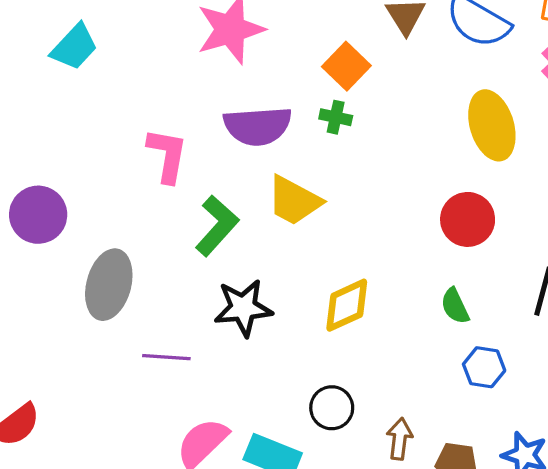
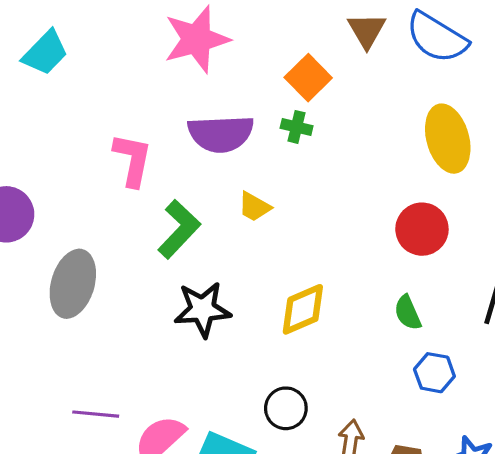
yellow trapezoid: (294, 201) -> (254, 207), size x0.6
purple line: (166, 357) -> (96, 414), moved

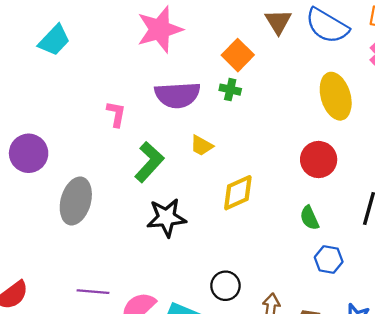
pink L-shape: (133, 160) -> (116, 114), size x0.7
yellow diamond: (303, 309) -> (238, 193), moved

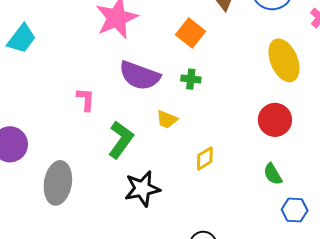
green cross: (230, 90) -> (191, 79), moved
purple semicircle: (177, 95) -> (140, 76), turned 30
yellow diamond: (238, 193) -> (205, 158), size x0.7

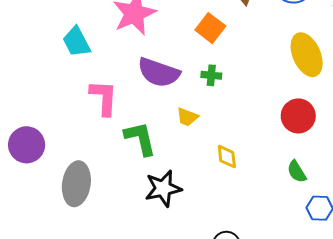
cyan trapezoid: (22, 39) -> (76, 42), moved, turned 116
pink L-shape: (86, 99) -> (104, 98), size x1.5
green L-shape: (121, 140) -> (140, 138), turned -48
yellow diamond: (205, 158) -> (227, 157), turned -65

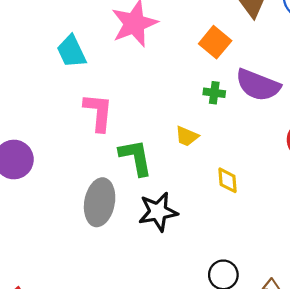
purple semicircle: (159, 73) -> (258, 85), moved
gray ellipse: (76, 184) -> (100, 202), moved

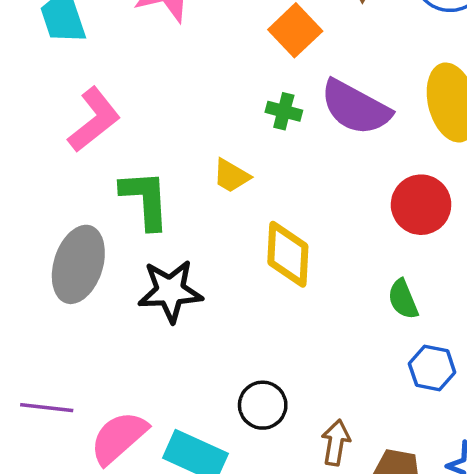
pink L-shape: (98, 112) -> (94, 120), turned 39
yellow diamond: (227, 180) -> (288, 254), size x1.5

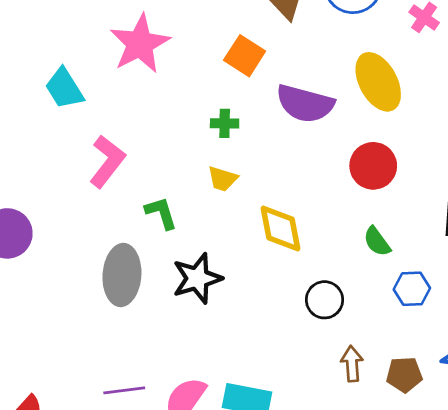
green cross: (284, 111) -> (225, 123), moved
green L-shape: (145, 200) -> (161, 213), size x0.7
black circle: (263, 405) -> (325, 300), moved

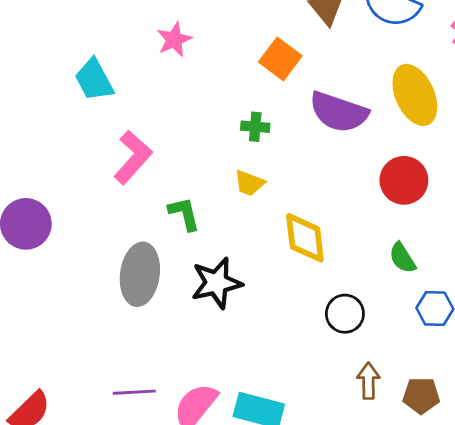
pink star: (140, 44) -> (174, 40), size x0.6

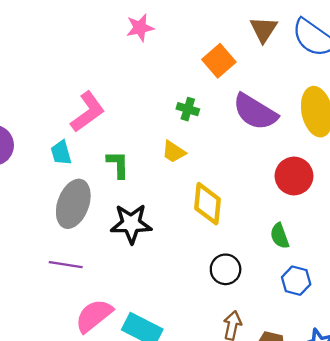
cyan trapezoid: (94, 80) -> (61, 153), moved, size x0.7
purple line: (134, 392) -> (66, 265), moved

